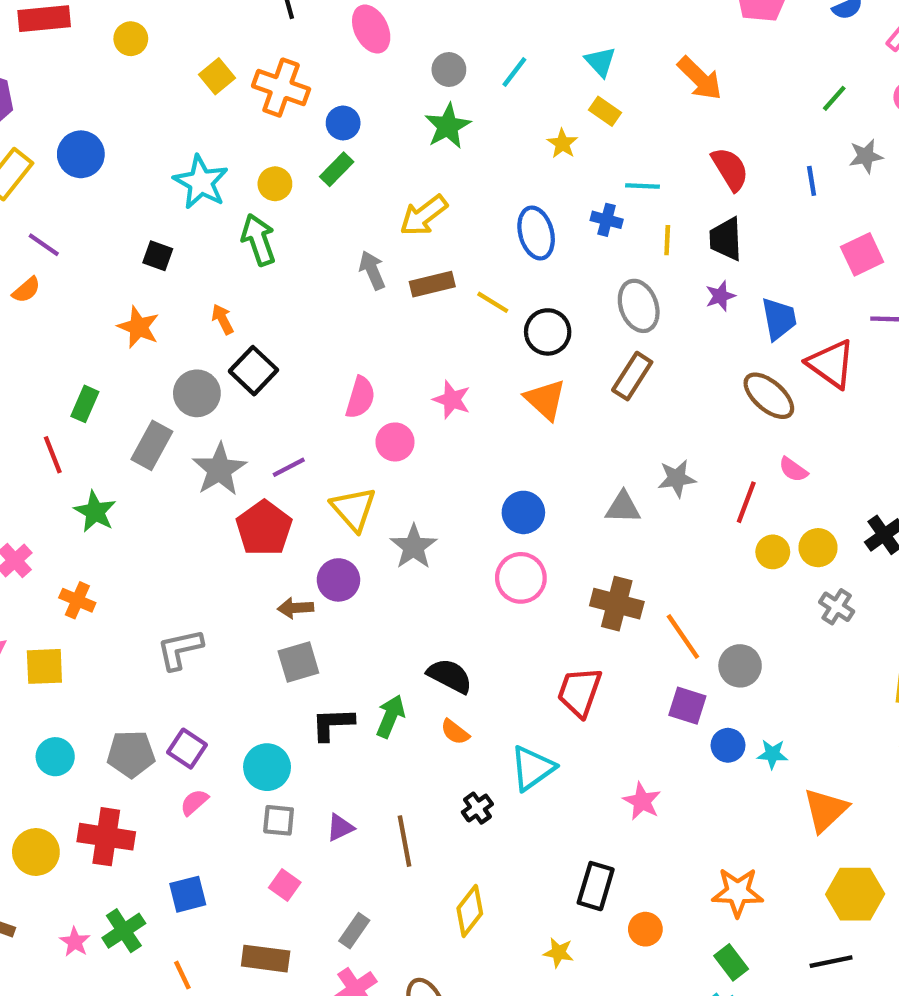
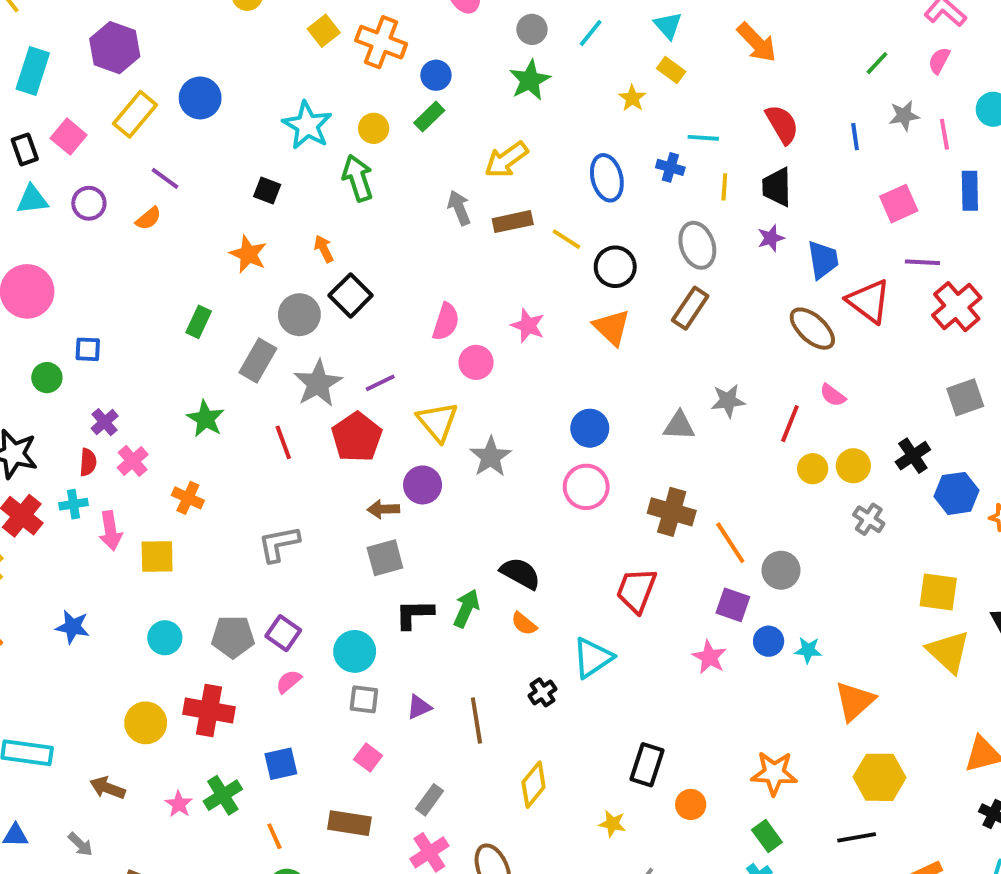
red line: (53, 455) -> (283, 442), moved
pink star: (642, 801) -> (709, 657), moved

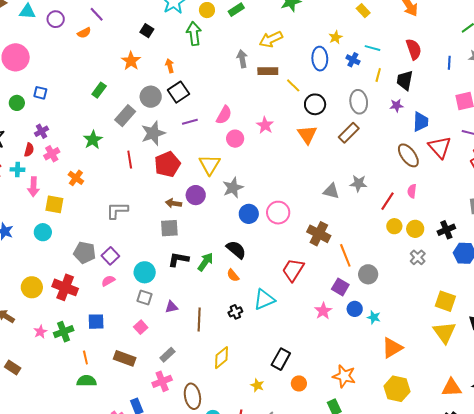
yellow star: (632, 98) -> (336, 37), moved
purple line: (380, 383) -> (190, 122), moved
pink semicircle: (833, 395) -> (412, 191), turned 48
blue circle: (590, 428) -> (249, 214), moved
cyan circle: (165, 638) -> (43, 232), moved

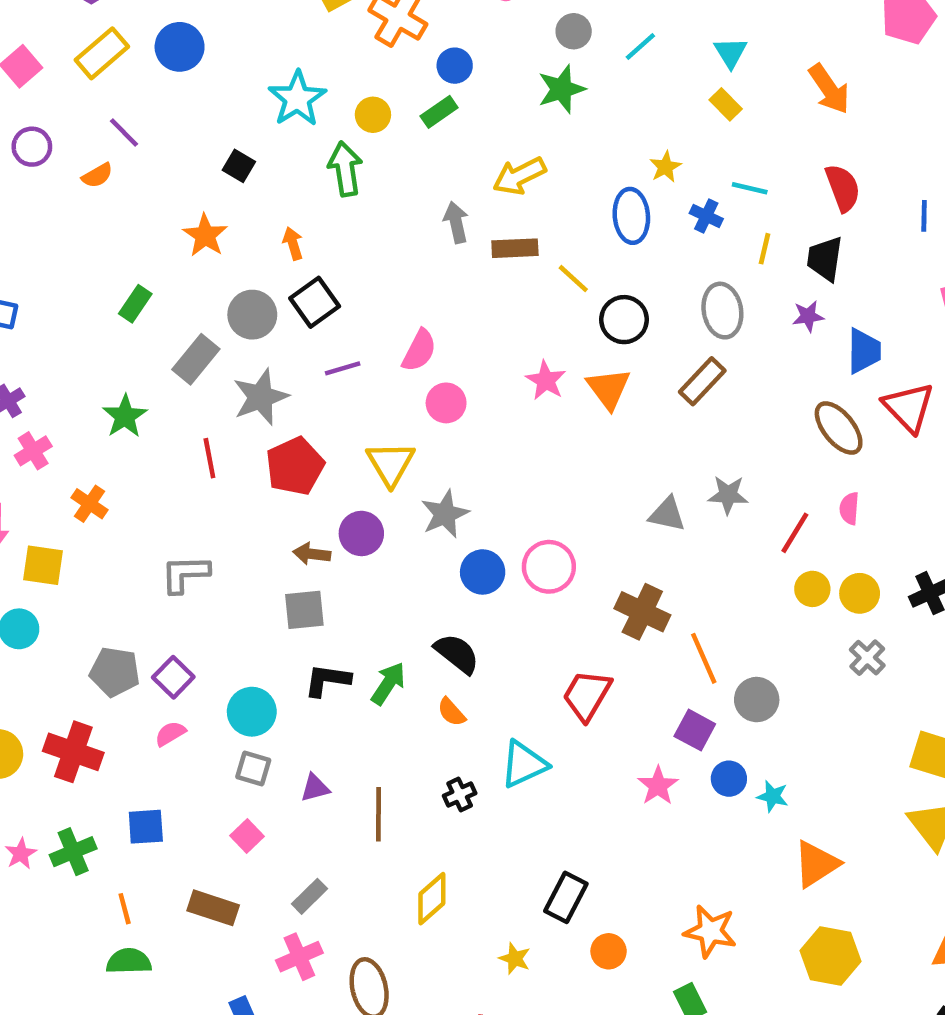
pink star: (265, 125) -> (546, 380), moved

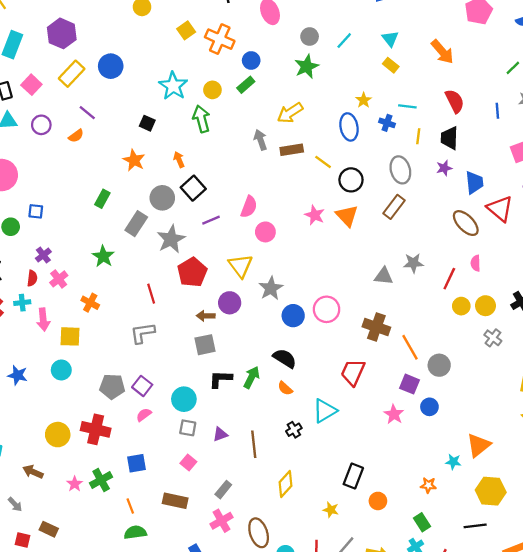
red line: (209, 458) -> (151, 294), moved
cyan star: (773, 796) -> (453, 462), moved
orange star: (710, 931) -> (428, 485), size x0.6

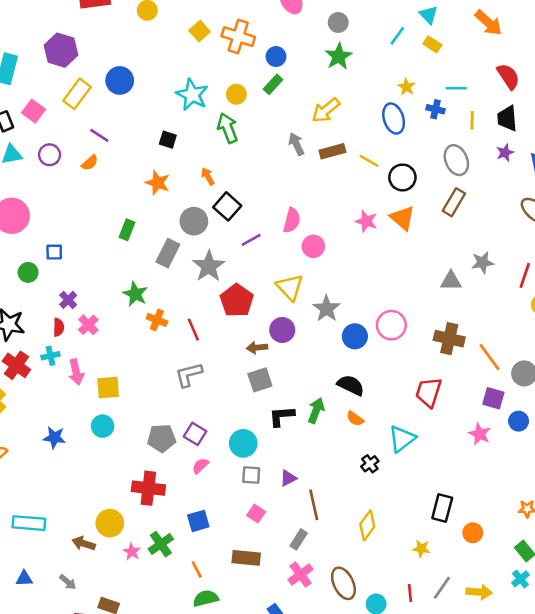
cyan line: (344, 41) -> (397, 36), moved
orange cross: (90, 303) -> (157, 320), moved
yellow circle: (58, 435) -> (110, 523), moved
brown line: (254, 444) -> (314, 505), moved

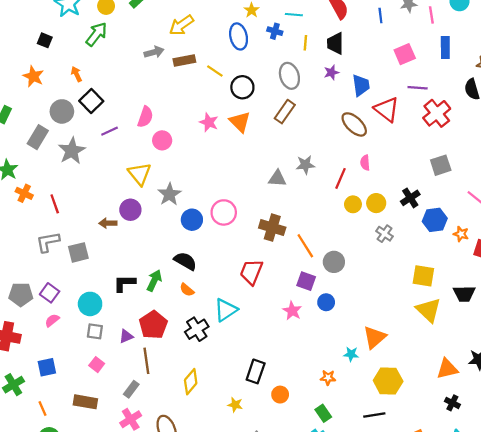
green arrow: (228, 128) -> (97, 34), turned 55
gray arrow: (296, 144) -> (154, 52), turned 96
red pentagon: (237, 301) -> (153, 325), moved
gray square: (260, 380) -> (78, 252), moved
black cross: (370, 464) -> (197, 329), size x1.5

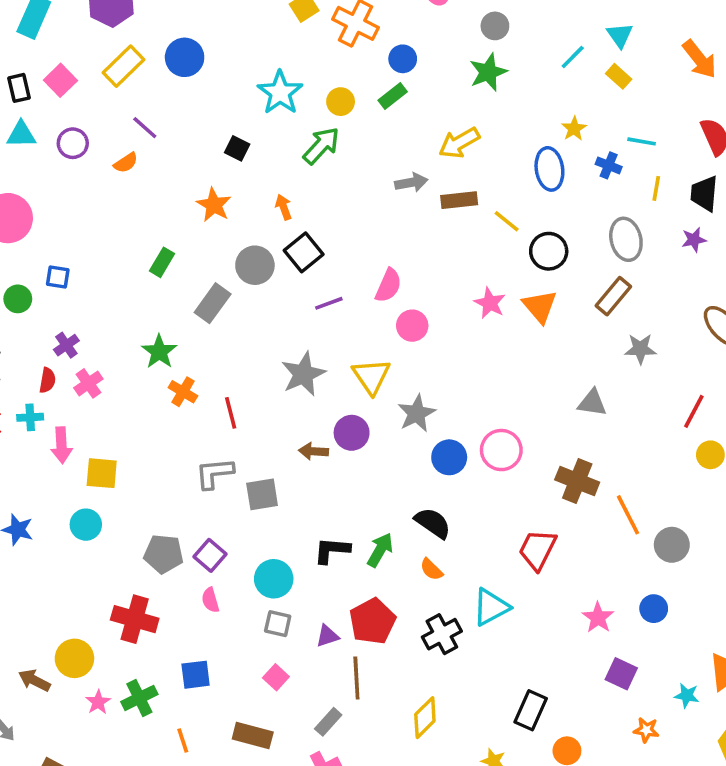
gray star: (72, 151) -> (303, 374), moved
gray star: (305, 165) -> (640, 349), moved
purple square: (306, 281) -> (621, 674), moved
pink semicircle: (52, 320) -> (210, 600), turned -72

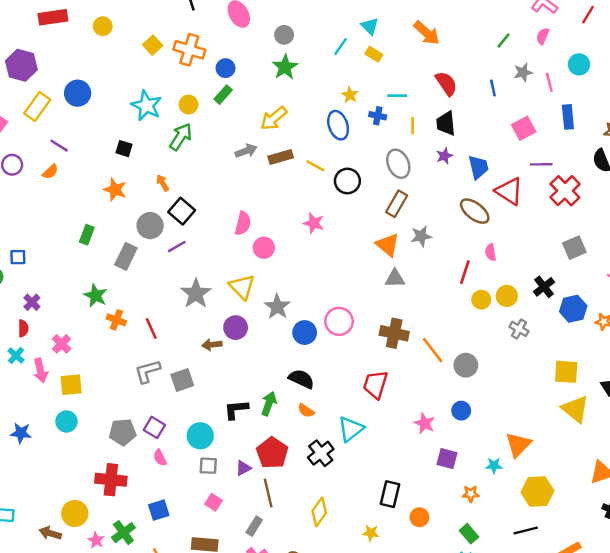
purple line: (329, 303) -> (177, 247), moved
orange triangle: (540, 306) -> (388, 245), moved
pink cross: (88, 383) -> (62, 344), moved
cyan cross: (30, 417) -> (16, 355), turned -35

